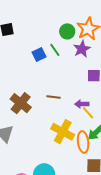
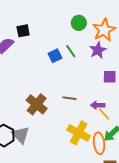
green circle: (67, 31) -> (79, 23), moved

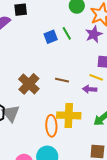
yellow line: (104, 114) -> (96, 77), moved, turned -32
yellow cross: (79, 133) -> (69, 115), turned -30
orange ellipse: (99, 143) -> (51, 126), moved

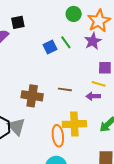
brown cross: (29, 84) -> (32, 96), turned -30

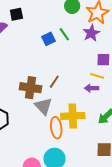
brown line: (65, 89) -> (54, 82), moved, turned -64
gray triangle: (16, 127) -> (43, 106), moved

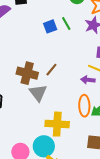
yellow cross: (73, 116) -> (57, 124), moved
orange ellipse: (56, 128) -> (84, 106), moved

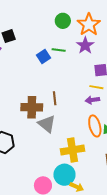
green line: (66, 23) -> (59, 50), turned -40
brown line: (51, 70) -> (55, 98), turned -32

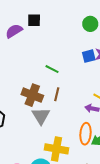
green line: (59, 50) -> (52, 69), moved
blue square: (43, 57) -> (89, 56), moved

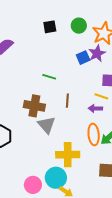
black square: (34, 20) -> (50, 27), moved
brown line: (57, 94) -> (67, 101), moved

